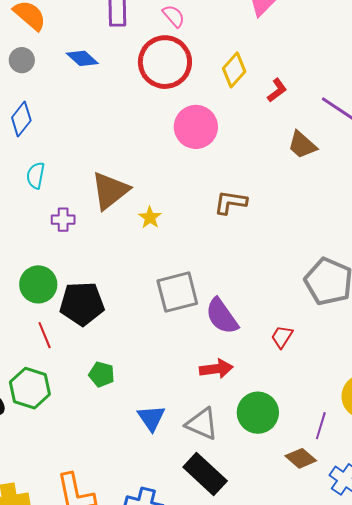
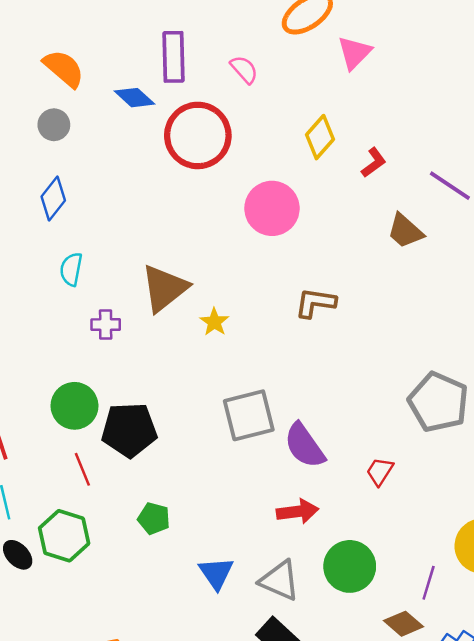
blue diamond: (82, 58) -> (134, 98), moved
red circle: (165, 62) -> (198, 135), moved

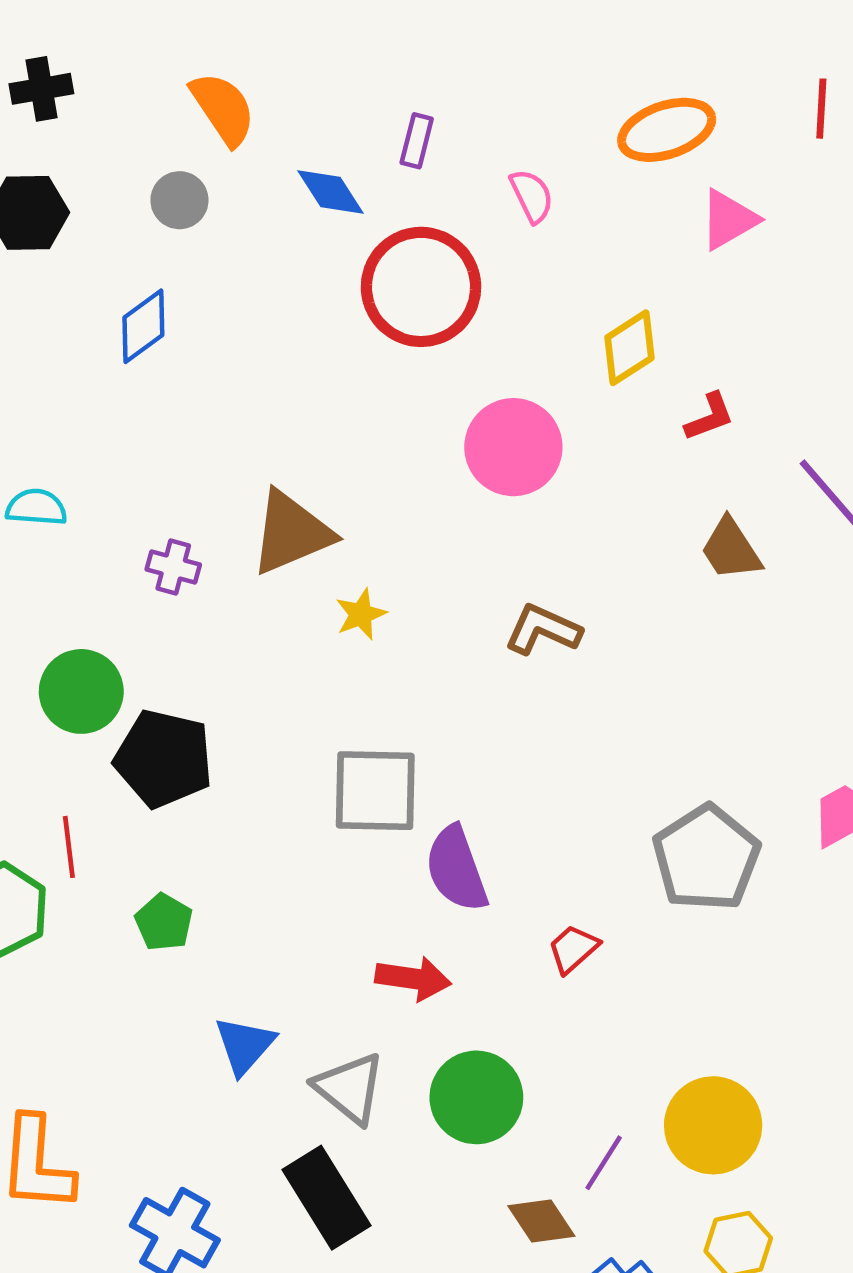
purple rectangle: (174, 57) -> (417, 141), size x0.6
cyan semicircle: (71, 269) -> (36, 507), moved, turned 68
red line: (82, 469) -> (69, 847), moved

